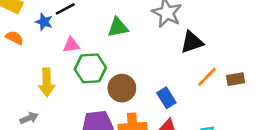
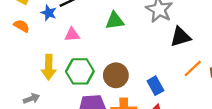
green hexagon: (90, 68) -> (80, 71), moved

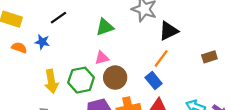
blue star: (49, 13) -> (42, 42), moved
pink triangle: (72, 35) -> (102, 58), moved
orange line: (193, 68) -> (161, 58), moved

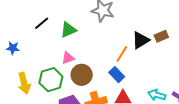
black line: (59, 18) -> (42, 23), moved
black triangle: (169, 31) -> (141, 40), moved
brown rectangle: (209, 57) -> (161, 36), moved

